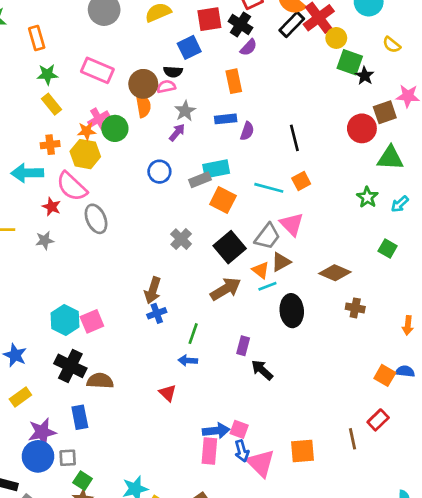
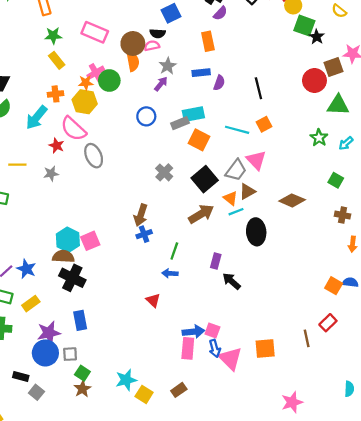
cyan arrow: (27, 173) -> (36, 117), turned -50
brown cross: (355, 308) -> (343, 215), moved
brown semicircle: (100, 381) -> (63, 257), moved

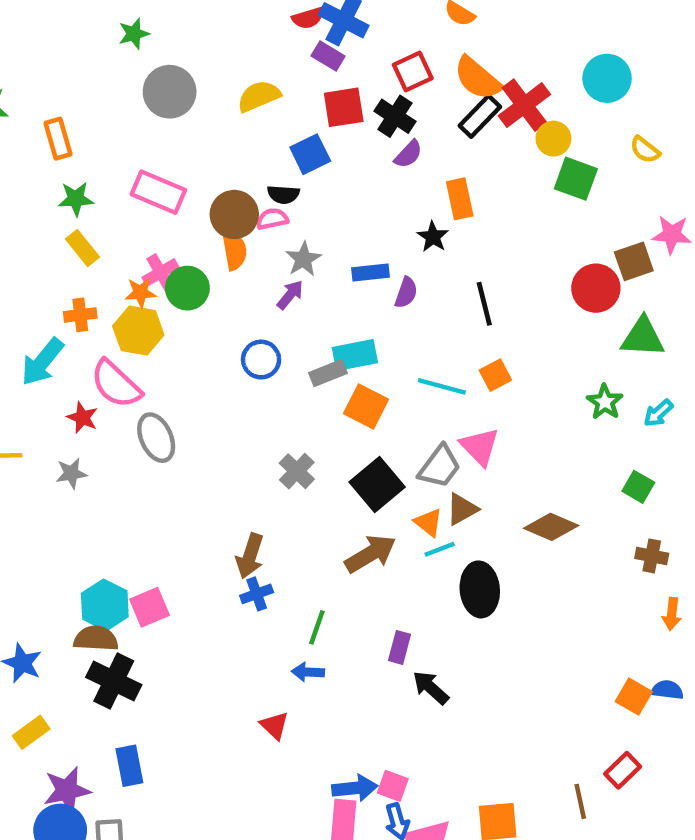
black star: (317, 37) -> (433, 237), moved
orange rectangle: (208, 41) -> (460, 199), moved

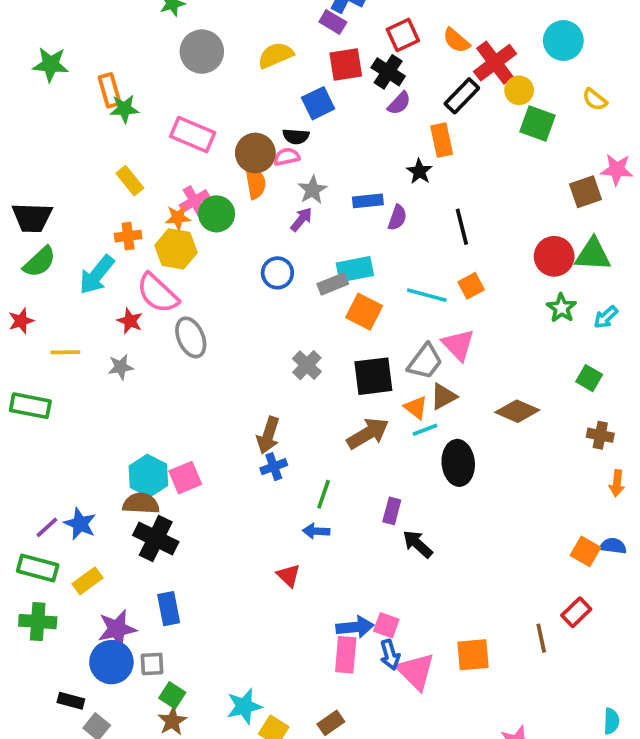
orange semicircle: (478, 78) -> (456, 40), size x0.7
black rectangle: (480, 116) -> (462, 96), moved
green star: (76, 199) -> (124, 109), moved
red circle: (596, 288) -> (554, 256), moved
black square: (377, 485) -> (373, 376), turned 33

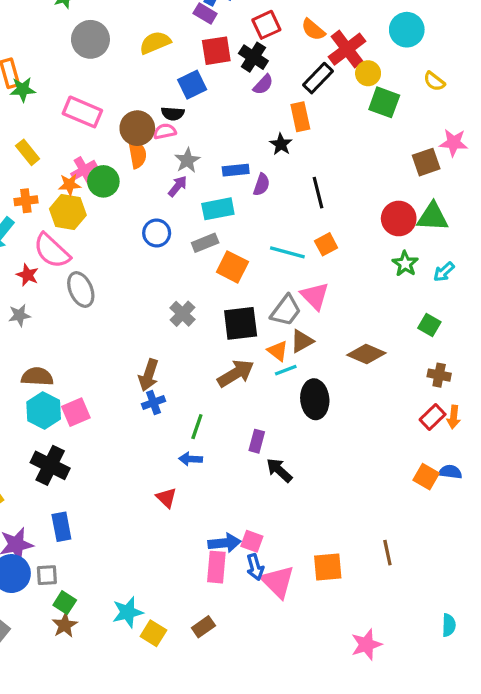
cyan rectangle: (355, 269) -> (218, 209), moved
brown semicircle: (141, 503) -> (37, 377), moved
red rectangle: (576, 612) -> (433, 417), moved

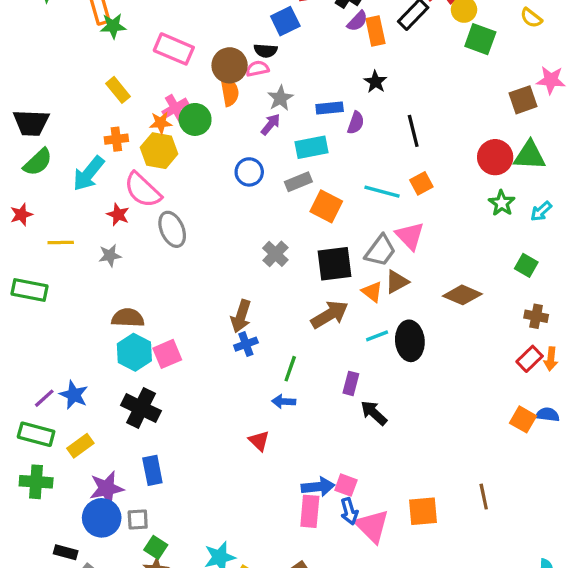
orange rectangle: (300, 117) -> (375, 31), moved
cyan line: (286, 370) -> (377, 336), moved

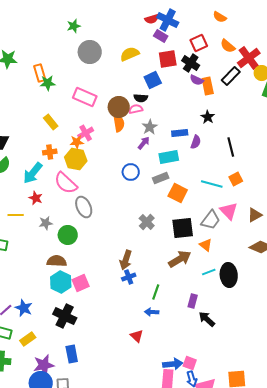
purple semicircle: (357, 21) -> (197, 80), turned 72
green circle: (195, 119) -> (68, 235), moved
red star: (118, 215) -> (36, 198), moved
brown triangle: (397, 282) -> (255, 215), moved

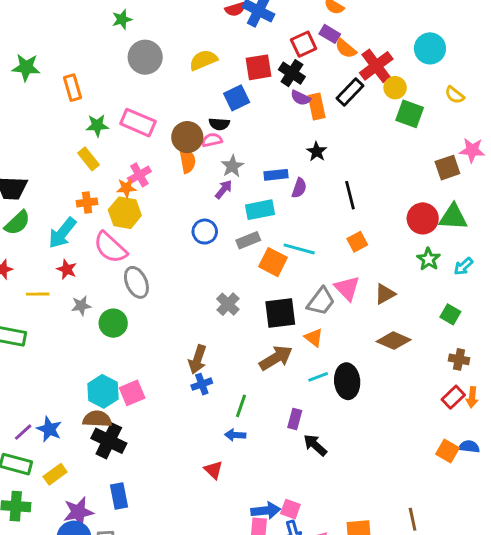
purple rectangle: (161, 36) -> (330, 34), moved
green star: (48, 83) -> (97, 125), moved
cyan line: (212, 184) -> (299, 249), moved
brown semicircle: (57, 261) -> (97, 419), moved

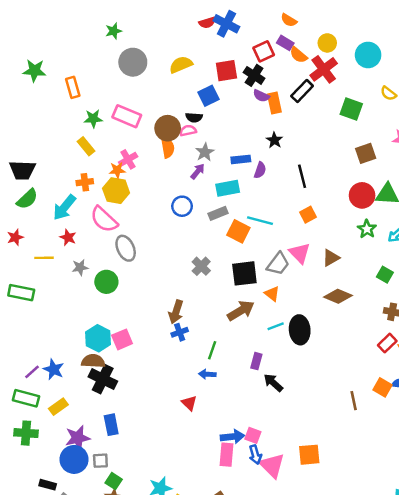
yellow circle: (395, 88) -> (327, 43), moved
brown square: (447, 168) -> (366, 153), moved
brown line: (413, 519) -> (354, 401), moved

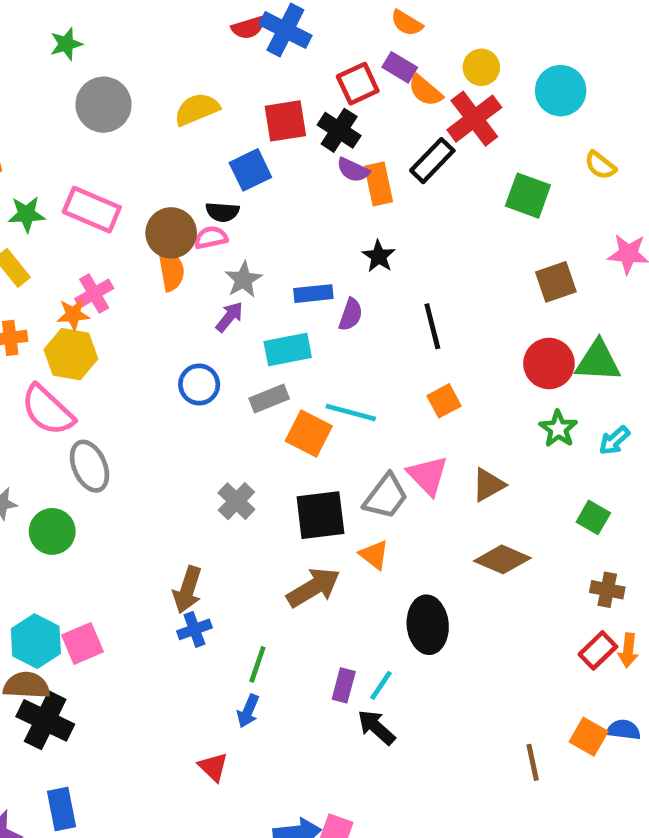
cyan line: (276, 326) -> (381, 685), moved, turned -35
blue arrow: (207, 374) -> (248, 711), turned -70

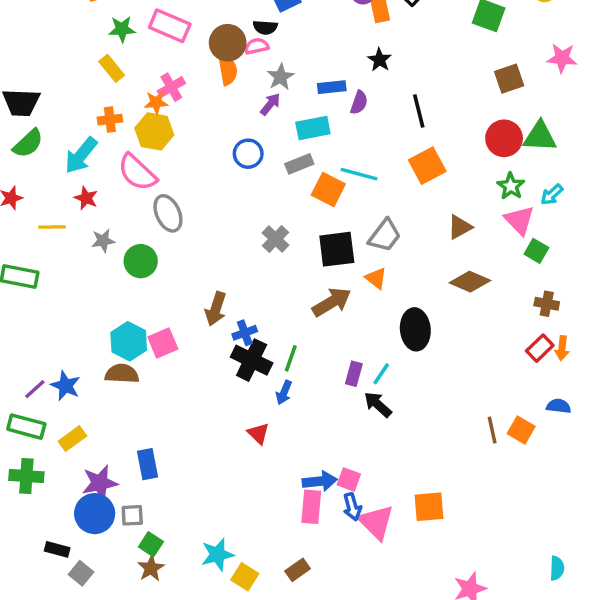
orange square: (444, 401) -> (427, 166), size x1.5
pink triangle: (428, 475) -> (519, 220), moved
brown arrow: (187, 590) -> (216, 309), moved
black cross: (45, 720) -> (252, 360), moved
orange square: (589, 737) -> (521, 430), moved

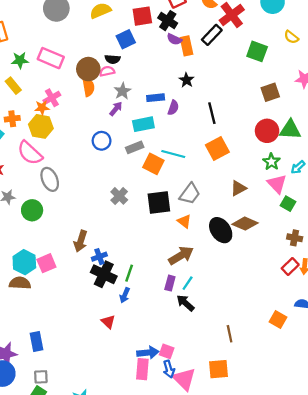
brown arrow: (332, 302) -> (181, 255), moved
black ellipse: (415, 329) -> (221, 230), moved, turned -30
brown line: (492, 430) -> (230, 334), moved
gray square: (132, 515) -> (41, 377), moved

